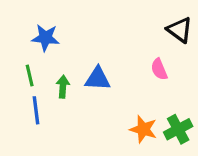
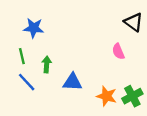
blue triangle: (98, 79) -> (72, 82), moved
blue line: (36, 110) -> (27, 82), turned -36

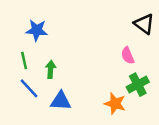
blue triangle: (72, 82) -> (61, 101), moved
green cross: (132, 96) -> (138, 85), moved

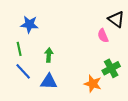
pink semicircle: (128, 55) -> (103, 36), moved
green arrow: (51, 69) -> (49, 55), moved

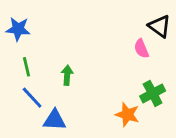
blue star: (29, 24) -> (18, 29), moved
blue triangle: (49, 82) -> (55, 120), moved

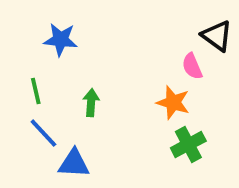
blue star: (18, 29) -> (61, 40), moved
green cross: (153, 93) -> (188, 144), moved
orange star: (127, 114) -> (173, 103), moved

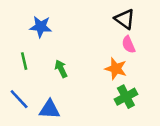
black triangle: (217, 36) -> (125, 19), moved
green arrow: (91, 103) -> (61, 69), turned -30
blue line: (43, 133) -> (19, 99), moved

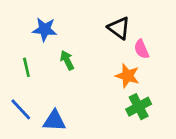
black triangle: (125, 19) -> (119, 28), moved
green arrow: (61, 69) -> (67, 60), moved

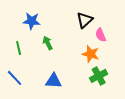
black triangle: (119, 28) -> (85, 20), turned 42
blue triangle: (54, 121) -> (54, 81), moved

